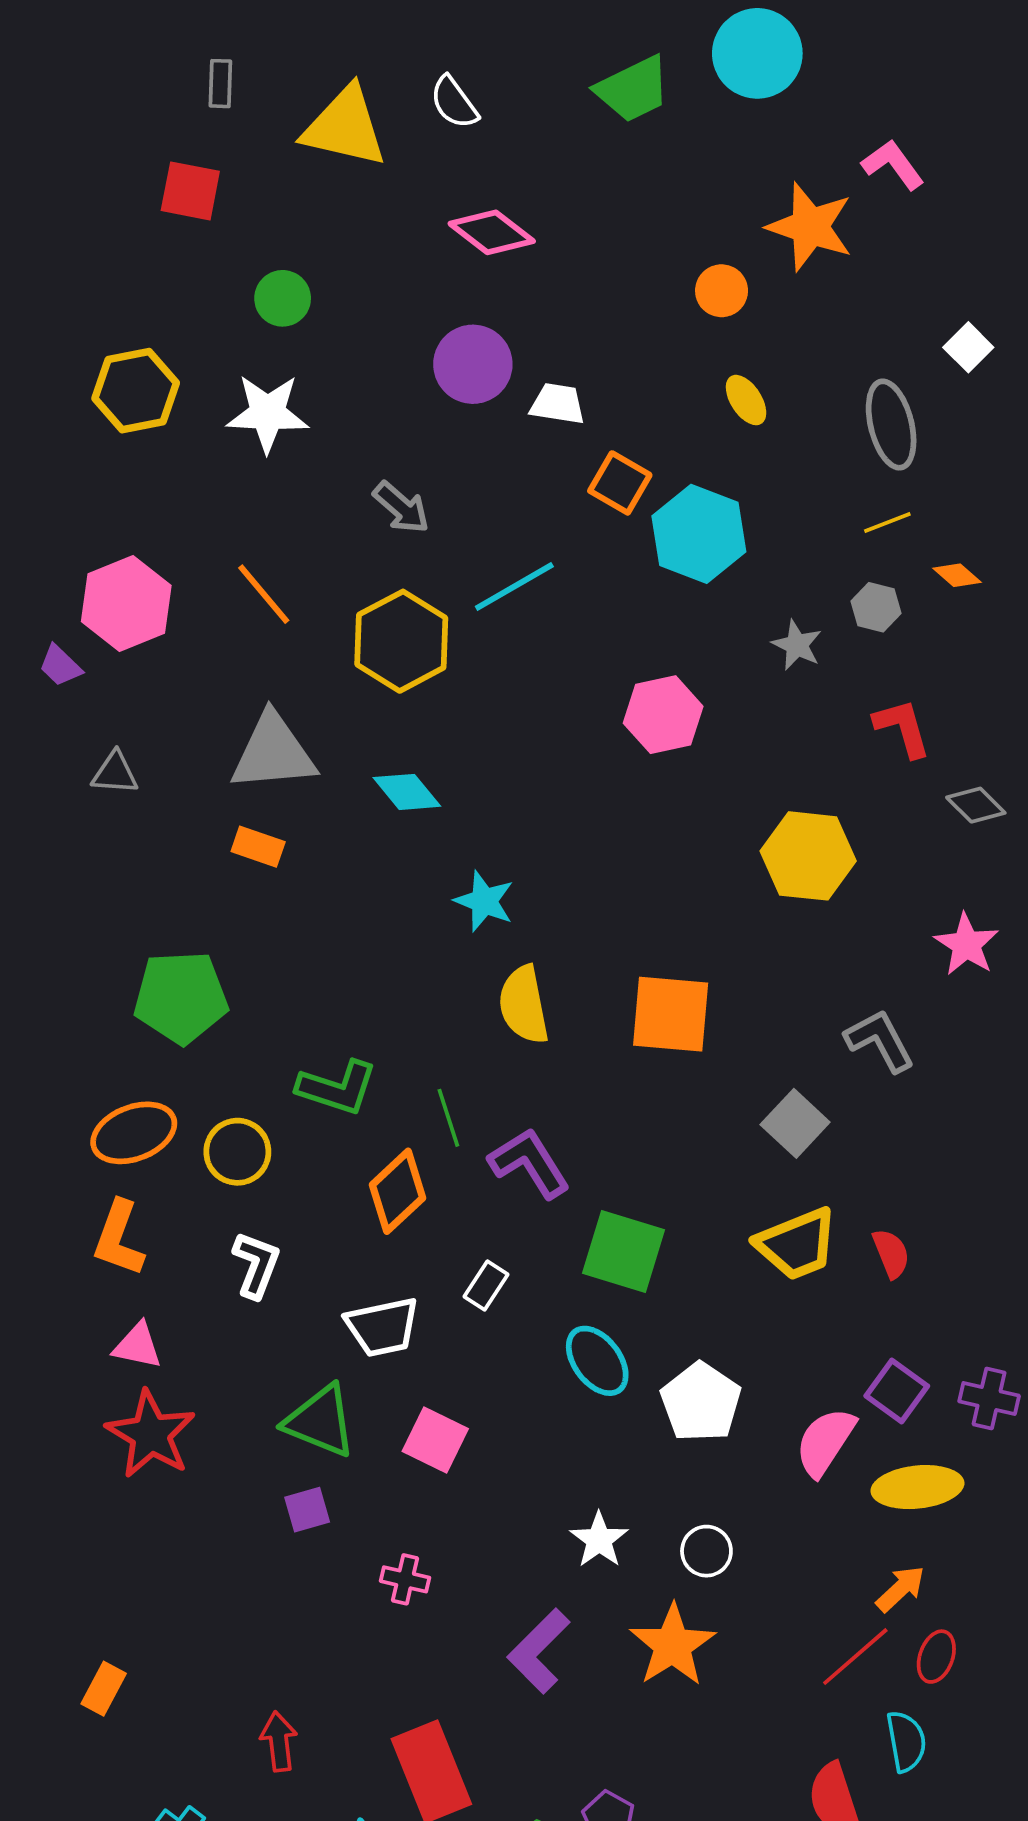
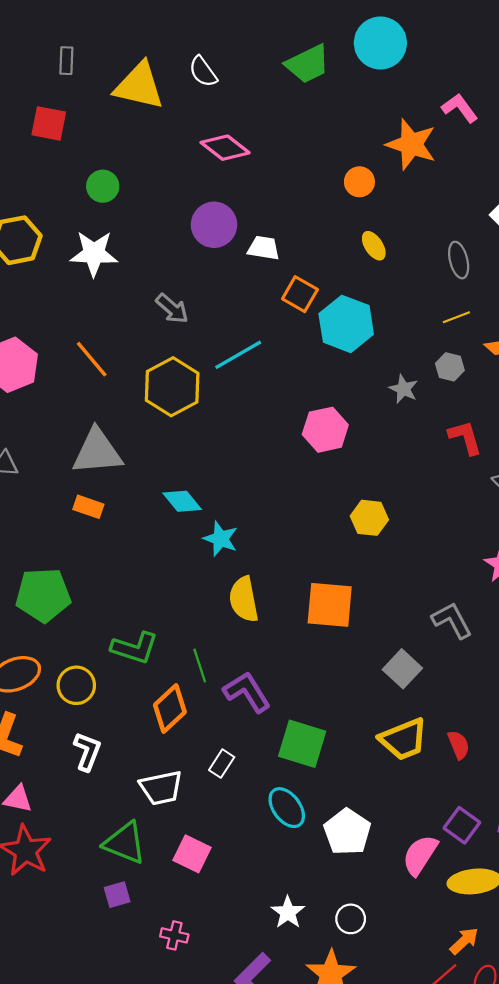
gray ellipse: (891, 425) -> (459, 260), size x0.7
cyan diamond: (407, 792) -> (182, 501), moved
yellow hexagon: (808, 856) -> (369, 518), moved, size x0.7

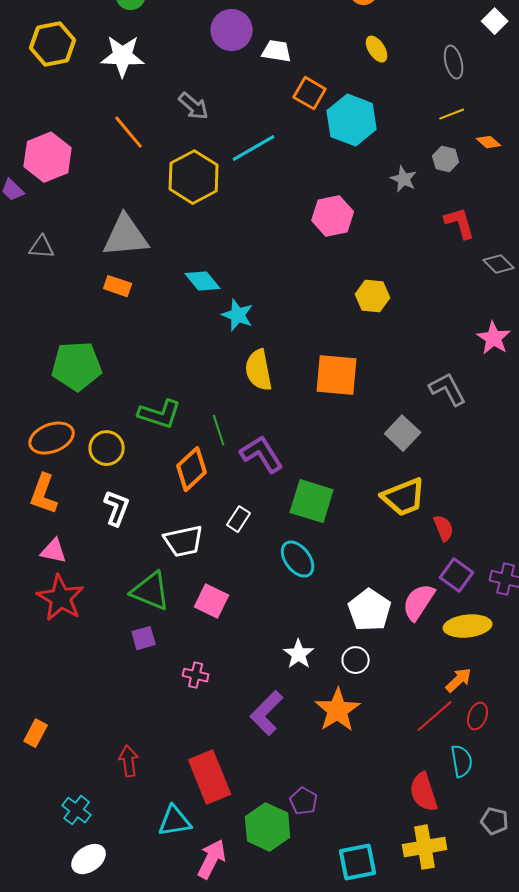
orange line: (92, 359) -> (129, 132), moved
red semicircle: (459, 745) -> (444, 528), moved
white pentagon: (347, 832) -> (370, 610), moved

